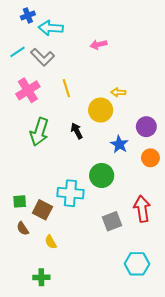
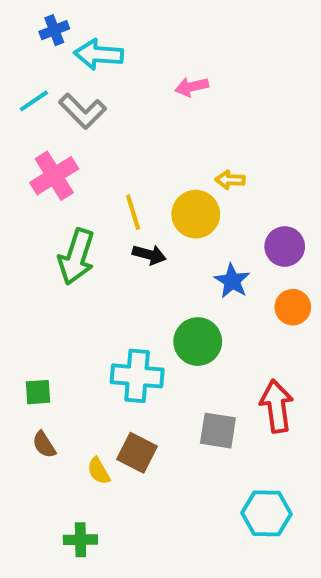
yellow line: (66, 88) -> (133, 212), moved
black arrow: (77, 131) -> (149, 255), turned 133
brown square: (42, 210) -> (137, 453), moved
gray square: (112, 221) -> (218, 431), turned 30

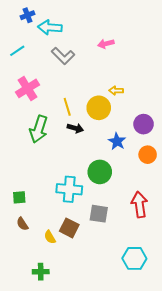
pink arrow: (192, 87) -> (106, 44), moved
gray L-shape: (82, 111) -> (63, 56), moved
gray square: (218, 431) -> (99, 214), moved

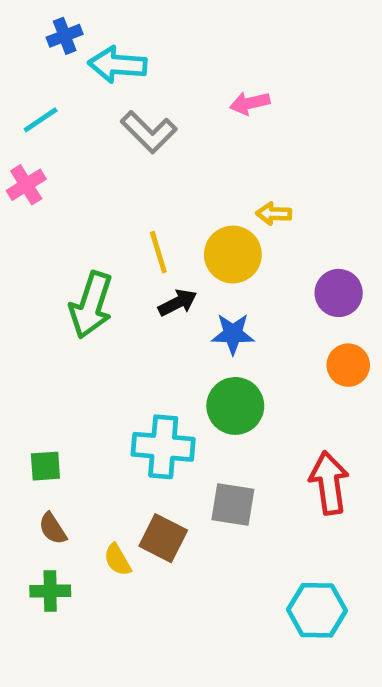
pink cross: (27, 88) -> (26, 185), moved, size x0.7
black arrow: (75, 128) -> (178, 303), turned -42
blue star: (117, 141) -> (233, 334), moved, turned -30
green cross: (41, 272) -> (50, 591), moved

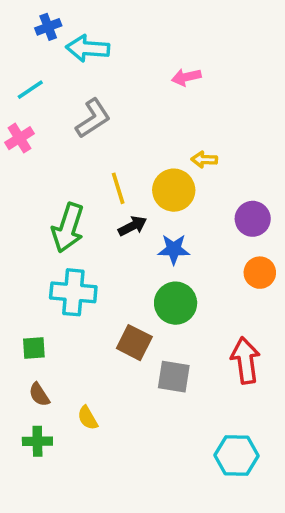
gray L-shape: (149, 132) -> (93, 118), moved, turned -78
cyan cross: (163, 447) -> (73, 292), moved
brown square: (163, 538) -> (134, 343), moved

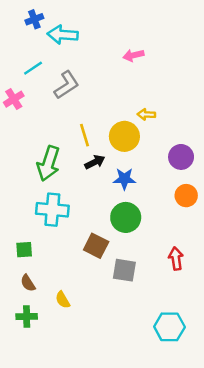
cyan line: (30, 90) -> (33, 68), moved
red arrow: (245, 360) -> (176, 259), size x0.7

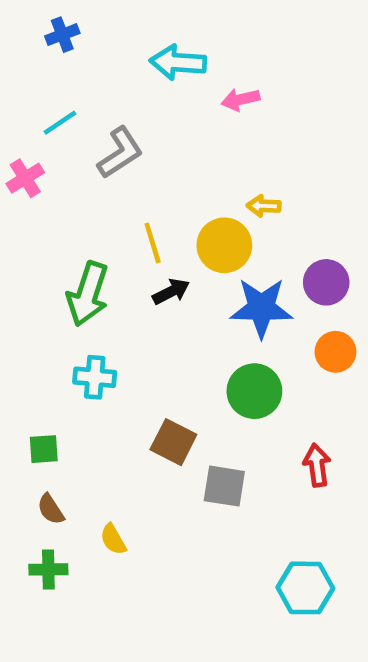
cyan arrow: (63, 35) -> (178, 62), moved
blue star: (124, 179) -> (261, 308), moved, size x1.5
cyan cross: (52, 210) -> (95, 377), size x0.7
green circle: (126, 217) -> (254, 391), moved

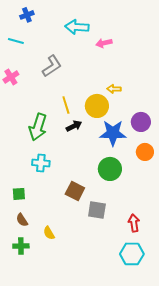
cyan line: (60, 123) -> (16, 41), moved, turned 49
red arrow: (317, 465) -> (134, 223), moved

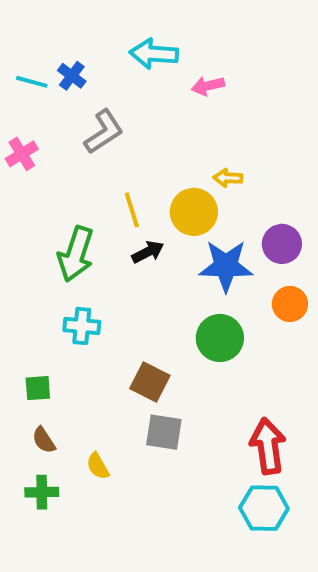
blue cross: (27, 15) -> (72, 76), moved, turned -32
gray square: (97, 210) -> (164, 432), moved
red arrow: (134, 223) -> (268, 446), size x1.5

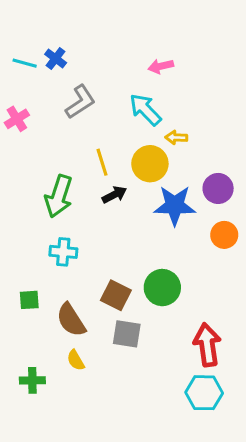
cyan arrow: (154, 54) -> (145, 110), moved, turned 42
green circle: (220, 338) -> (162, 288), moved
brown semicircle: (44, 440) -> (71, 320), moved, size x1.6

